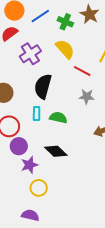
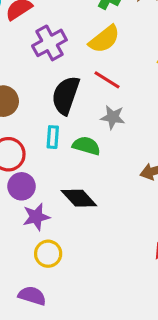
yellow semicircle: (65, 49) -> (104, 39), turned 90
red line: (82, 71) -> (107, 80), moved
gray star: (87, 97) -> (113, 117), moved

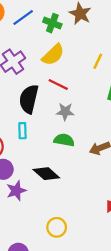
green semicircle: (86, 146) -> (64, 140), moved
yellow circle: (48, 254) -> (57, 227), moved

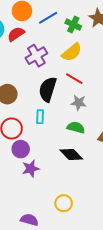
black diamond: (46, 174) -> (71, 154), moved

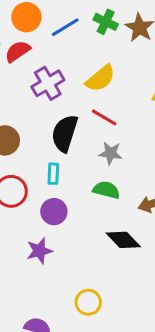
green cross: (73, 25) -> (106, 22), moved
purple circle: (21, 149) -> (54, 212), moved
black diamond: (71, 154) -> (123, 240), moved

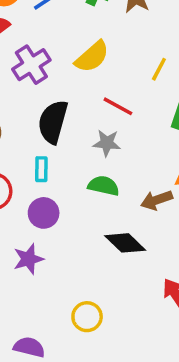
red line: (104, 117) -> (118, 106), moved

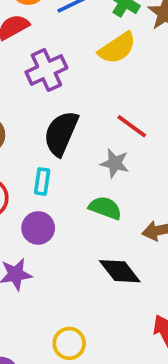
yellow semicircle: (92, 57) -> (117, 48), moved

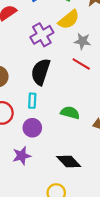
purple cross: (46, 70) -> (42, 35), moved
gray star: (115, 163) -> (82, 41), moved
black diamond: (120, 271) -> (69, 162), moved

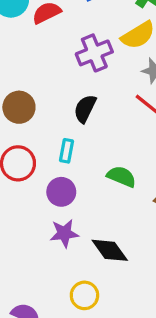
black semicircle: (41, 72) -> (85, 109), size x0.7
purple star: (22, 156) -> (64, 233), moved

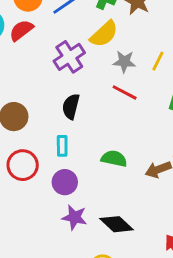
purple star: (64, 233) -> (75, 217), turned 30

